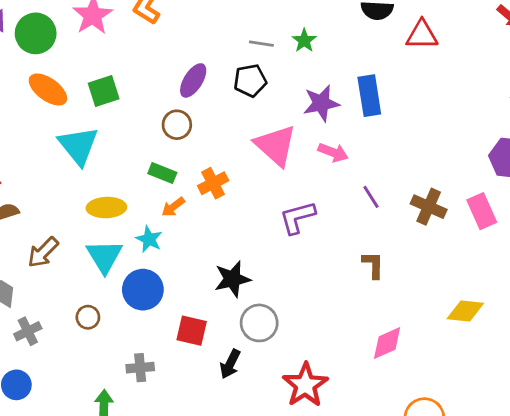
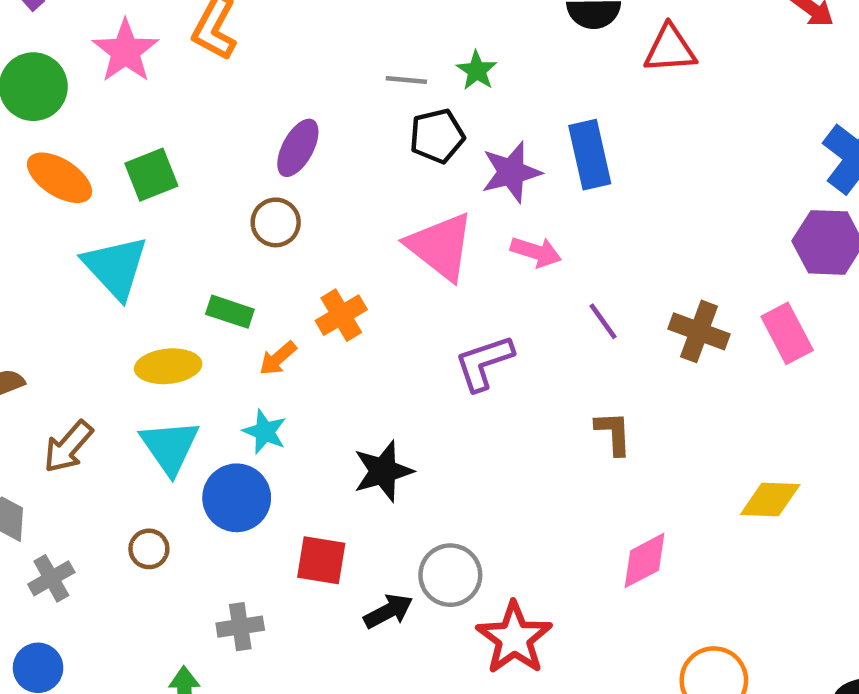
black pentagon: (250, 81) -> (437, 136), moved
green rectangle: (162, 173) -> (230, 312), moved
cyan star: (149, 239) -> (265, 432), moved
gray circle: (259, 323) -> (450, 575), moved
black arrow: (230, 364) -> (388, 611), turned -140

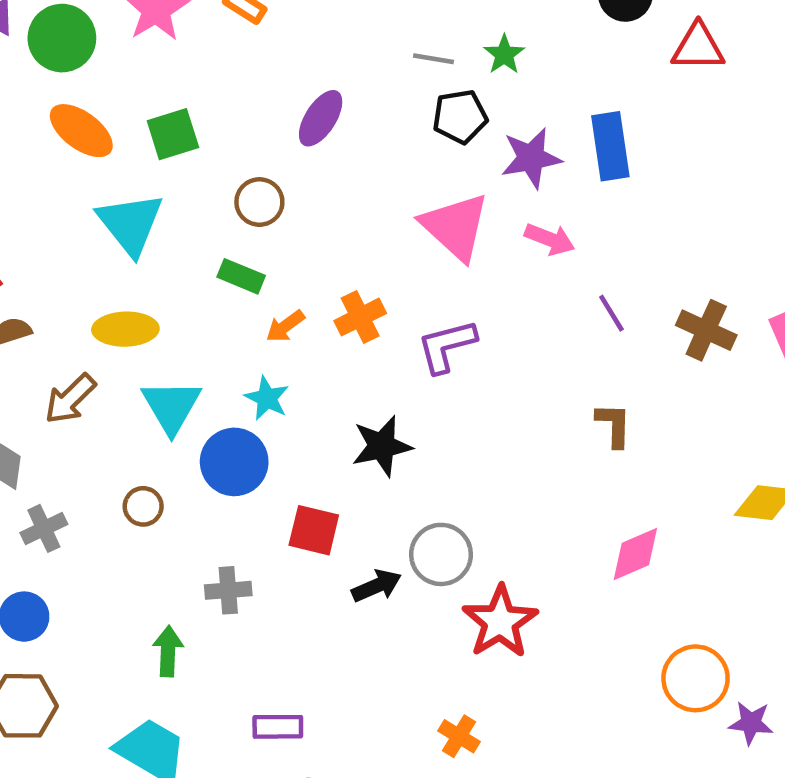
brown circle: (276, 222) -> (259, 202), moved
orange cross: (341, 315) -> (360, 317), moved
purple L-shape: (484, 363) -> (447, 346), moved
yellow ellipse: (168, 366) -> (125, 329), moved

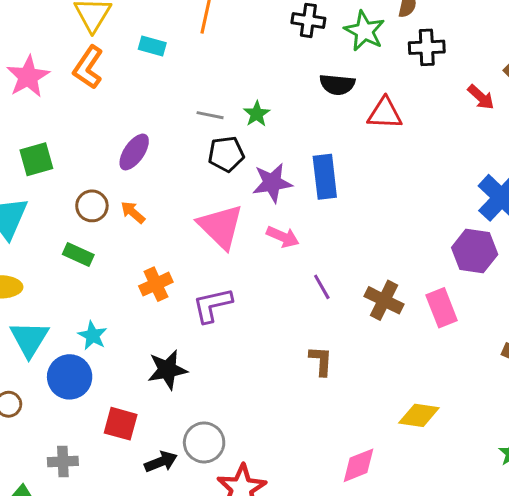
orange arrow: (285, 326) -> (133, 212), moved, turned 76
pink diamond: (635, 554) -> (358, 465), moved

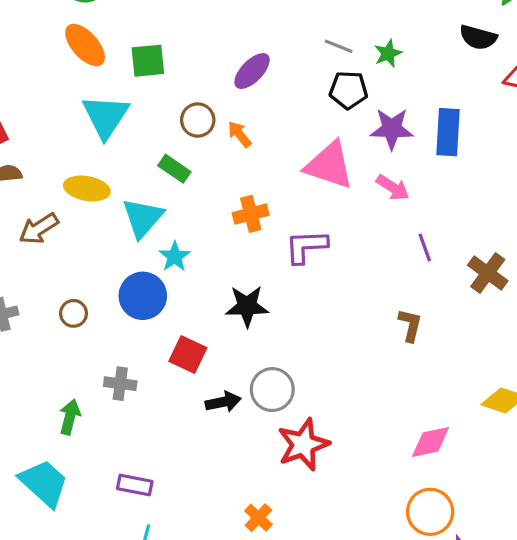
pink triangle: (221, 226) -> (329, 165), turned -36
cyan triangle: (29, 339) -> (143, 218), moved

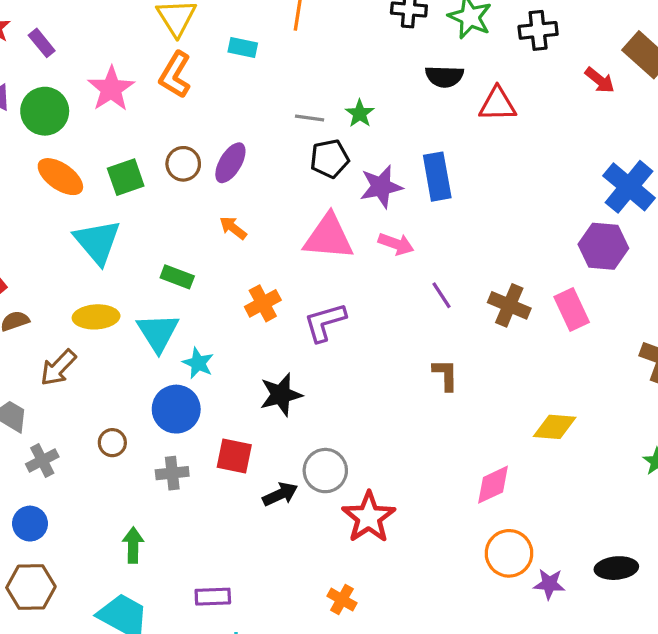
brown circle: (198, 120) -> (183, 164), moved
gray cross: (120, 384) -> (172, 473), moved

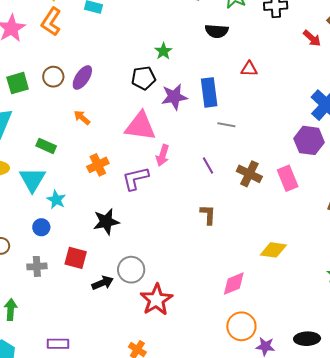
red triangle: (497, 104) -> (249, 69), moved, size x0.7
gray line: (310, 118) -> (226, 125), moved
pink arrow: (396, 244) -> (163, 155), moved, turned 85
blue circle: (176, 409) -> (41, 227), size x0.6

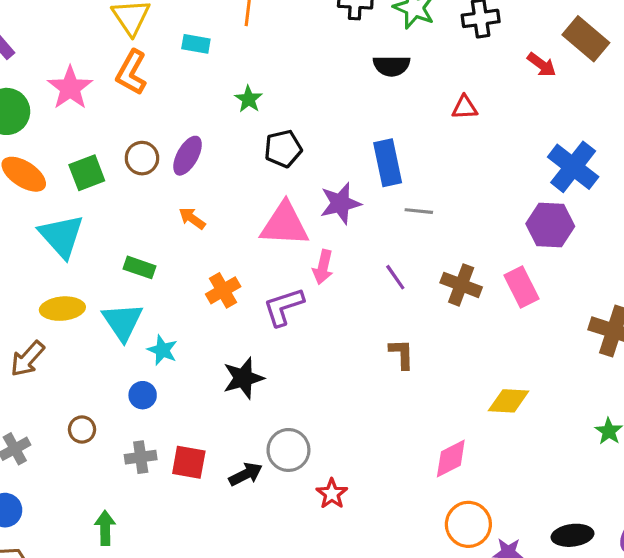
green star: (163, 51) -> (249, 99), moved
red triangle: (249, 69) -> (465, 107), moved
purple star: (174, 97) -> (340, 203), moved
red square: (76, 258) -> (189, 462), moved
red star: (156, 300) -> (332, 494), size x0.6

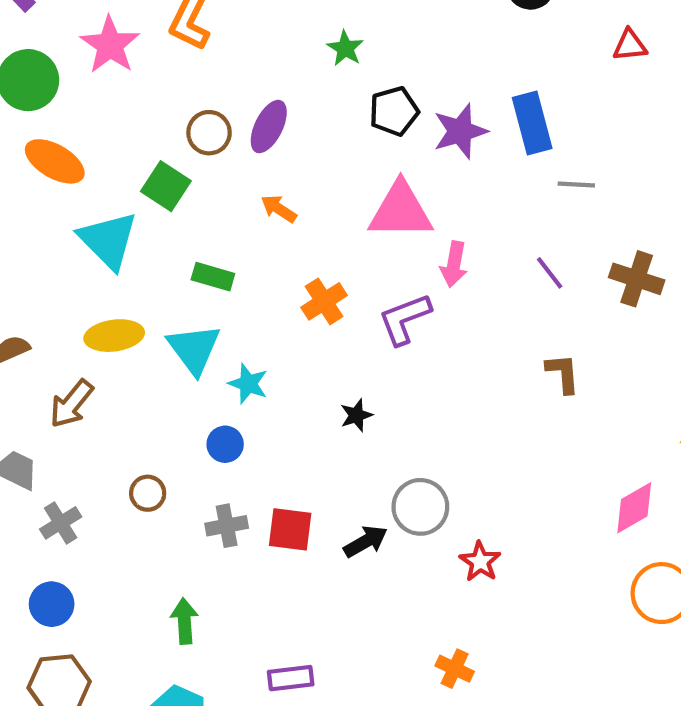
green square: (87, 173) -> (166, 186), moved, turned -33
purple star: (340, 203) -> (460, 131), moved
black star: (243, 378) -> (356, 415), size x0.6

